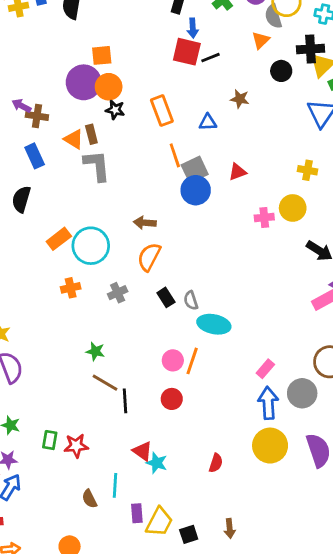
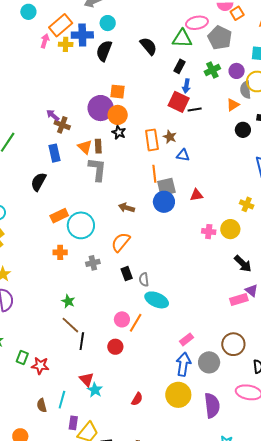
brown star: (240, 99) -> (170, 137), moved
brown arrow: (145, 223) -> (126, 208), moved

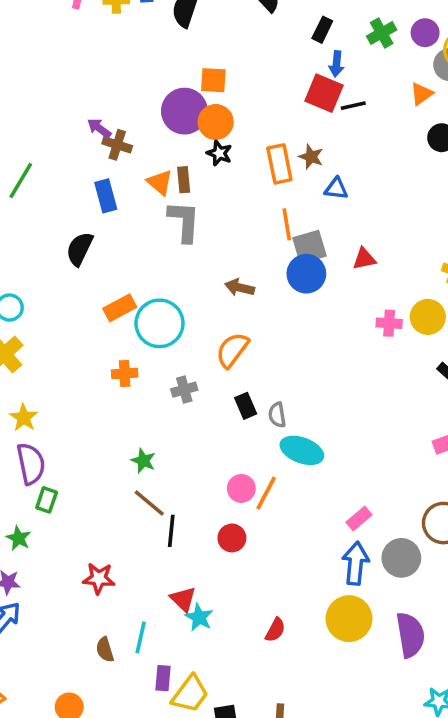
green rectangle: (22, 358) -> (47, 500), moved

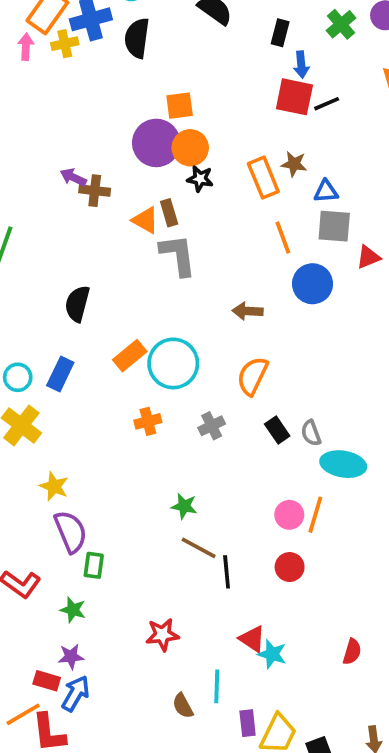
blue rectangle: (106, 196) -> (60, 374), moved, turned 52
gray square: (309, 247) -> (334, 226), moved, turned 32

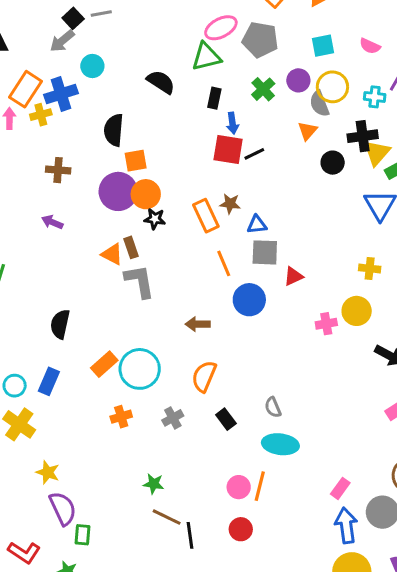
black semicircle: (137, 38) -> (114, 130), moved
brown cross: (95, 191) -> (58, 170), moved
gray semicircle: (311, 433) -> (273, 407), moved

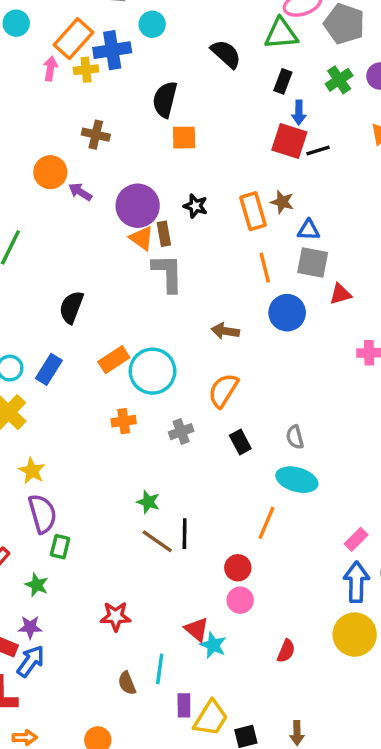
purple circle: (118, 191) -> (138, 206), moved
orange circle: (146, 194) -> (50, 172), moved
pink circle: (239, 487) -> (240, 600), moved
black line: (190, 535) -> (185, 534), moved

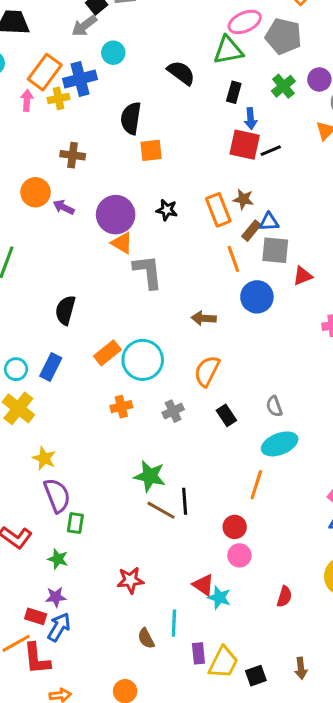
brown rectangle: (164, 234) -> (251, 231), moved, turned 55
cyan ellipse: (297, 480) -> (280, 444), turned -32
green star: (148, 502) -> (150, 476), size x1.5

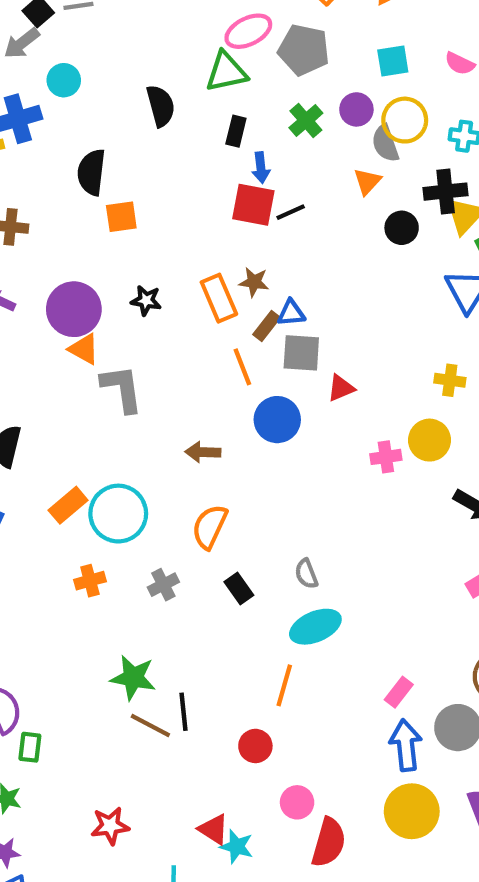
black semicircle: (181, 73) -> (161, 106), turned 40
pink circle: (239, 555) -> (297, 802), moved
red semicircle: (284, 597) -> (329, 842), size x1.6

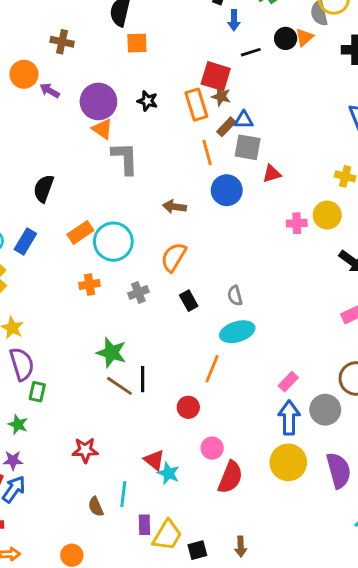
red square: (253, 205) -> (216, 76), moved
black circle: (402, 228) -> (286, 38), moved

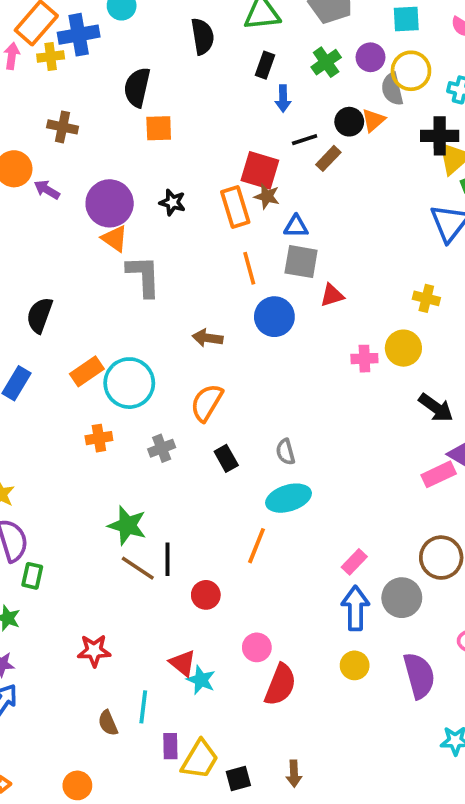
brown rectangle: (226, 127) -> (328, 158), moved
red circle: (188, 407) -> (206, 595), moved
yellow circle: (288, 462) -> (355, 665), size x0.6

